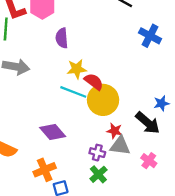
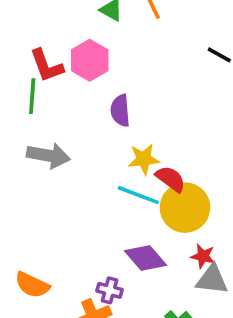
purple diamond: (53, 132) -> (145, 258), moved
purple cross: (97, 153) -> (110, 290), moved

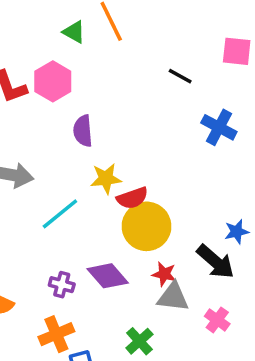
red semicircle: (171, 179) -> (132, 198), turned 124
cyan line: (138, 195) -> (60, 214), moved, turned -60
purple cross: (110, 290) -> (62, 285), moved

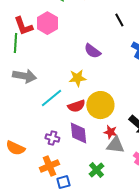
black line: (180, 76) -> (119, 20), turned 32
purple semicircle: (83, 131) -> (92, 51), moved, turned -48
red semicircle: (132, 198) -> (76, 106), moved
purple diamond: (108, 276) -> (78, 133), turned 35

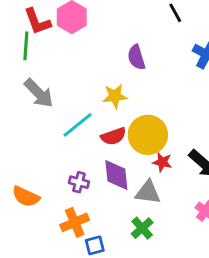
purple semicircle: (92, 51) -> (136, 57), turned 36
gray arrow: (24, 76) -> (39, 93), turned 35
red star: (110, 132) -> (162, 162), moved
gray triangle: (115, 145) -> (148, 192), moved

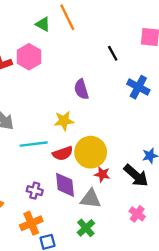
cyan line: (78, 125) -> (34, 144), turned 32

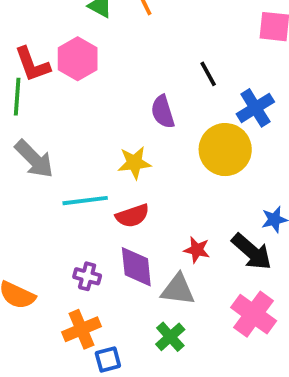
black line: (113, 53) -> (208, 74), moved
blue cross: (138, 87) -> (255, 108), turned 30
yellow circle: (91, 152) -> (225, 150), moved
pink cross: (137, 214) -> (254, 314), size x1.6

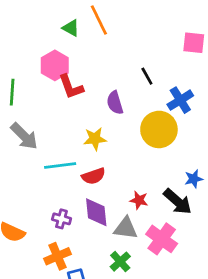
red L-shape: (32, 64) -> (71, 87), moved
pink cross: (254, 314) -> (162, 239), moved

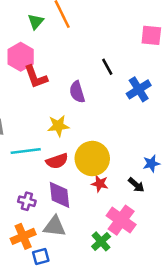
green triangle: (71, 28) -> (36, 22), turned 42
yellow circle: (159, 129) -> (92, 159), moved
black arrow: (178, 202) -> (136, 185), size x0.6
gray triangle: (126, 228) -> (55, 226), moved
green cross: (120, 262) -> (101, 241), moved

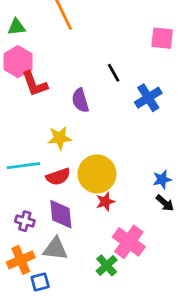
green triangle: (36, 22) -> (17, 27), moved, turned 42
red star: (100, 184) -> (105, 202), turned -30
black arrow: (136, 185) -> (165, 203), moved

